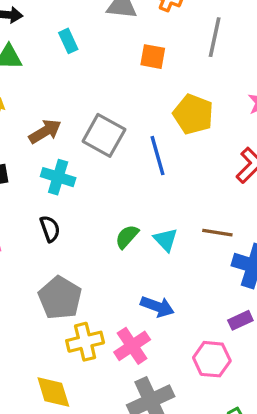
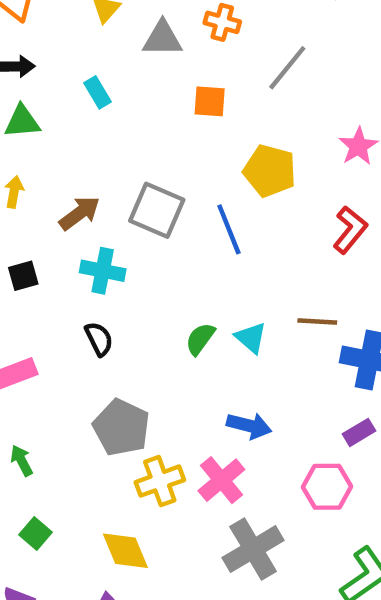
gray line: (215, 37) -> (287, 68), turned 33

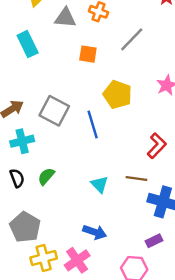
cyan rectangle: (98, 92) -> (28, 44), size x1.5
red L-shape: (350, 230) -> (157, 146), moved
cyan cross: (103, 271) -> (22, 141), turned -30
green semicircle: (200, 339) -> (46, 176), moved

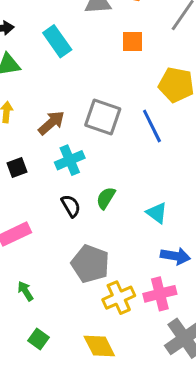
cyan triangle: (100, 184) -> (157, 213), moved
pink cross: (77, 260) -> (160, 294), turned 30

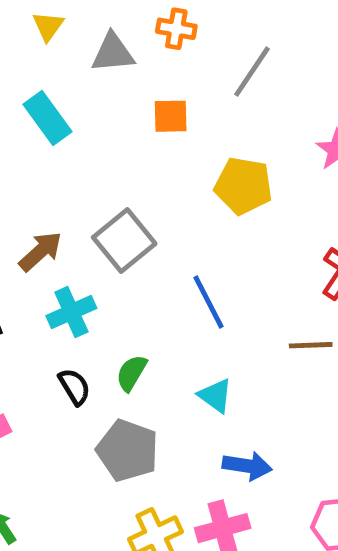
gray square: (103, 117) -> (124, 240), turned 33
blue line: (152, 126) -> (208, 302), moved
gray pentagon: (90, 264) -> (128, 450), moved

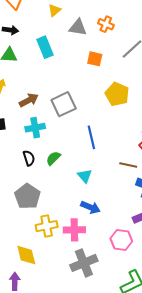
gray pentagon: (128, 450) -> (27, 196), moved

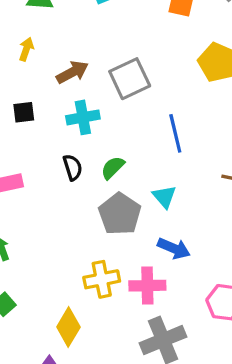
gray pentagon: (27, 196) -> (120, 214), moved
yellow diamond: (26, 255) -> (68, 327), turned 45

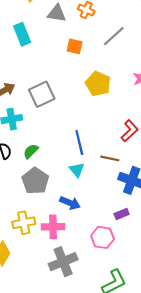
blue line: (175, 133) -> (79, 142), moved
cyan triangle: (164, 197) -> (77, 170), moved

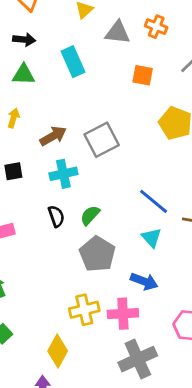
blue line: (79, 142) -> (154, 201), turned -35

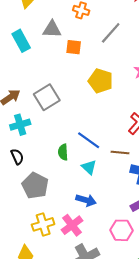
gray triangle: (118, 33) -> (52, 29), moved
green semicircle: (90, 215) -> (63, 152), moved, turned -42
gray pentagon: (97, 254) -> (35, 186), moved
pink cross: (123, 314) -> (72, 225), turned -30

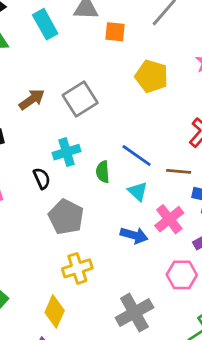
cyan cross: (20, 125) -> (66, 152), moved
pink cross: (72, 225) -> (169, 219), moved

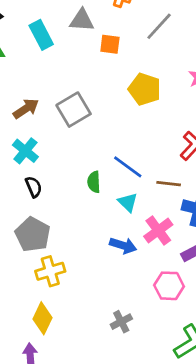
cyan cross: (66, 152) -> (25, 151), moved, turned -35
gray pentagon: (66, 217) -> (33, 234), moved
yellow cross: (77, 268) -> (50, 271), moved
gray cross: (134, 313) -> (121, 322), size x0.6

